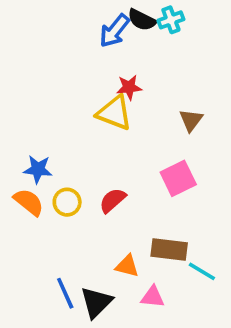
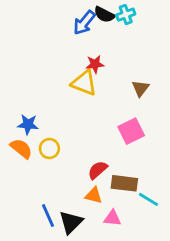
red semicircle: (113, 200) -> (98, 170), moved

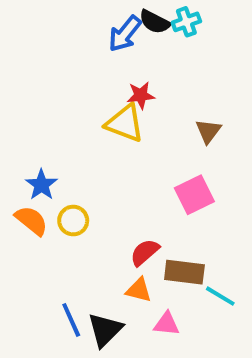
blue star: (28, 124) -> (41, 185), turned 30

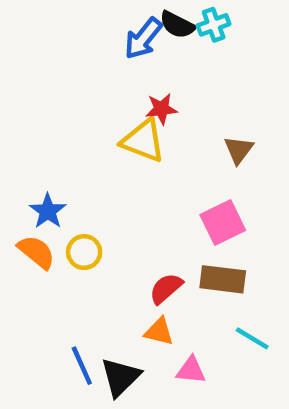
brown rectangle: (184, 272) -> (223, 279), moved

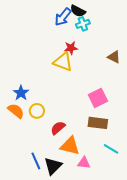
cyan cross: (214, 25) -> (83, 24), moved
brown triangle: (239, 150) -> (114, 57), moved, turned -40
red semicircle: (166, 288) -> (58, 128), moved
orange triangle: (159, 332) -> (70, 146), size x1.5

